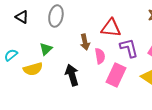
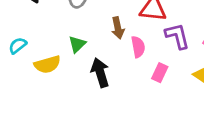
green triangle: (46, 49) -> (77, 44), moved
pink rectangle: (116, 75) -> (160, 73), size x0.6

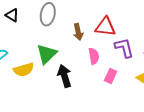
brown arrow: (118, 28) -> (78, 32), moved
green triangle: (77, 44) -> (47, 54), size x1.5

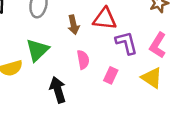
pink semicircle: (94, 56) -> (83, 60), moved
black arrow: (64, 76) -> (58, 90), moved

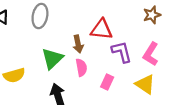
brown arrow: (73, 25) -> (78, 44), moved
green triangle: (37, 50) -> (52, 59), moved

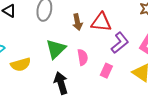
brown arrow: (78, 44) -> (77, 22), moved
purple L-shape: (122, 52) -> (120, 43), turned 65

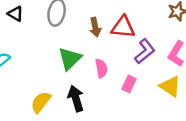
yellow semicircle: (21, 64) -> (41, 102), moved, turned 144

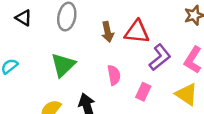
green triangle: (70, 59) -> (63, 65), moved

